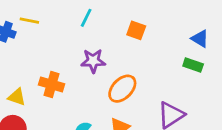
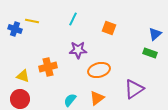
blue triangle: (200, 39) -> (155, 34), turned 48
orange cross: (52, 84) -> (48, 67), turned -30
orange ellipse: (122, 89) -> (99, 70), turned 30

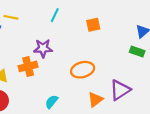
orange square: (109, 28) -> (93, 25), turned -32
purple star: (78, 50) -> (43, 48), moved
orange triangle: (97, 98) -> (95, 100), moved

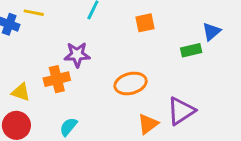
green rectangle: (137, 52) -> (191, 50), moved, turned -32
cyan semicircle: (52, 102) -> (68, 127), moved

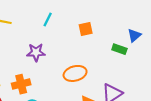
green rectangle: (191, 50) -> (119, 49), turned 32
orange cross: (57, 79) -> (21, 84), moved

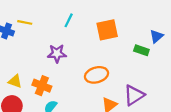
orange square: (86, 29) -> (107, 30), size x1.5
orange cross: (21, 84) -> (42, 86), turned 36

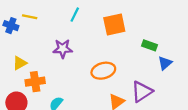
blue triangle: (156, 36) -> (165, 63), moved
yellow triangle: (15, 81) -> (20, 63), moved, turned -48
orange cross: (42, 86) -> (35, 82), moved, turned -30

